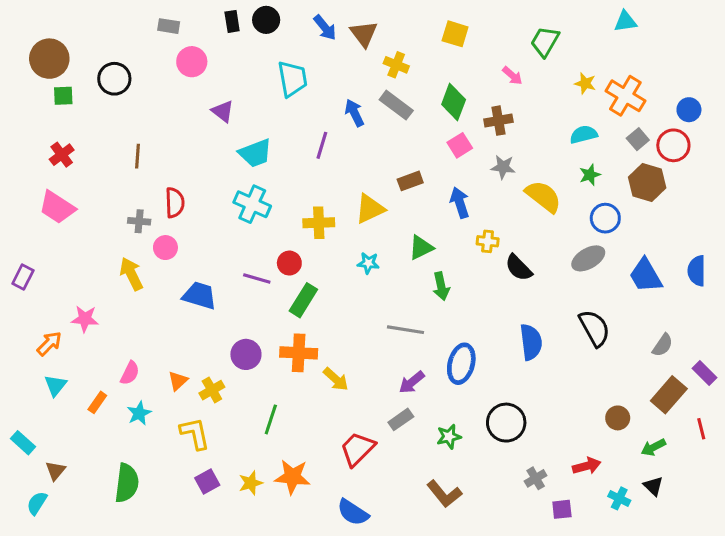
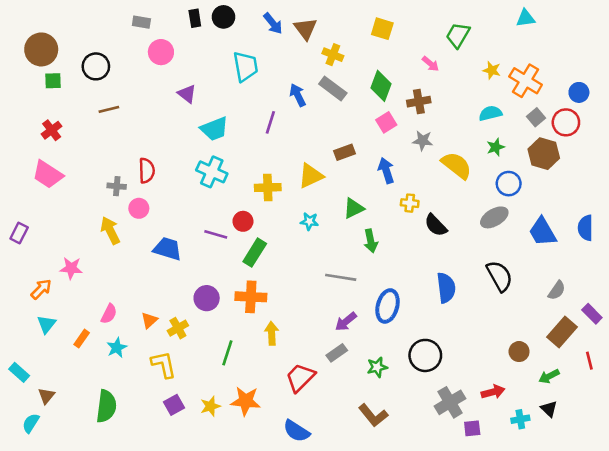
brown line: (138, 156) -> (109, 109), moved, turned 72
yellow arrow: (336, 379) -> (272, 333), moved, turned -135
gray cross: (536, 478) -> (450, 402), size x1.6
cyan cross: (619, 498) -> (520, 419), turned -36

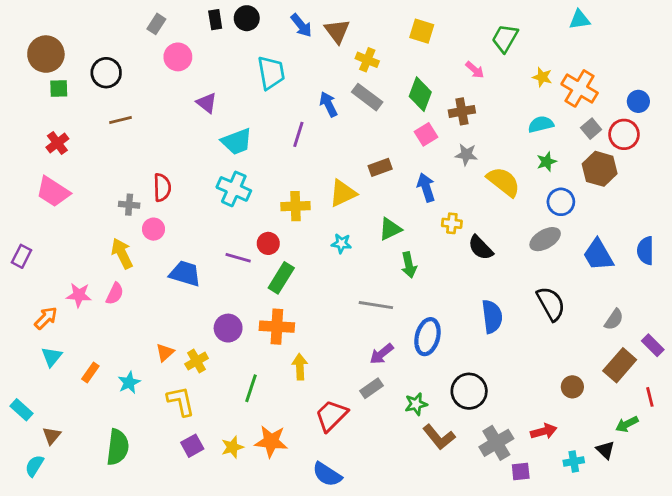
gray rectangle: (141, 22) -> (156, 24), turned -66
pink semicircle: (109, 314) -> (115, 294), moved
green arrow: (549, 376) -> (627, 424), moved
brown L-shape: (373, 415) -> (439, 437), moved

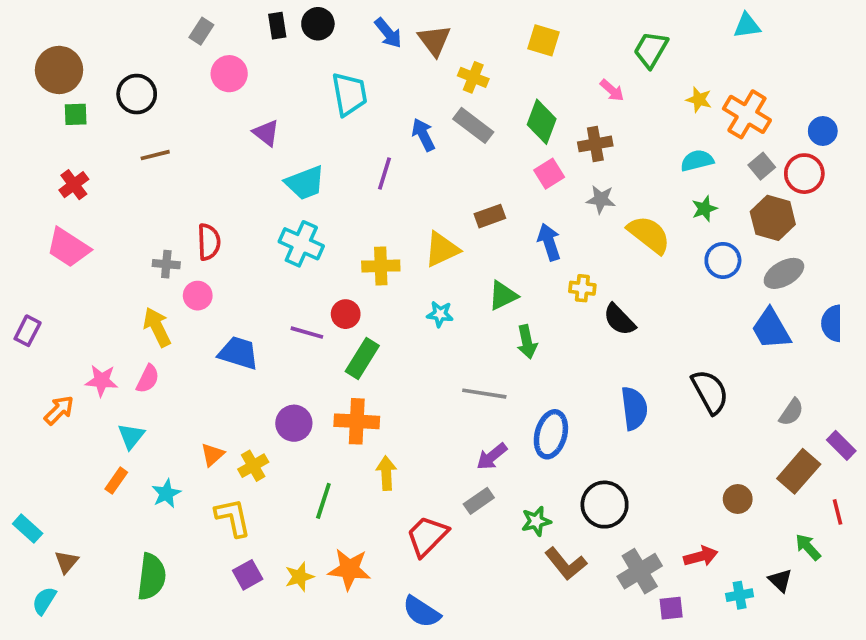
gray ellipse: (545, 239) -> (784, 273), moved
cyan triangle: (52, 357) -> (131, 436), moved
green arrow: (627, 424) -> (808, 547), turned 75

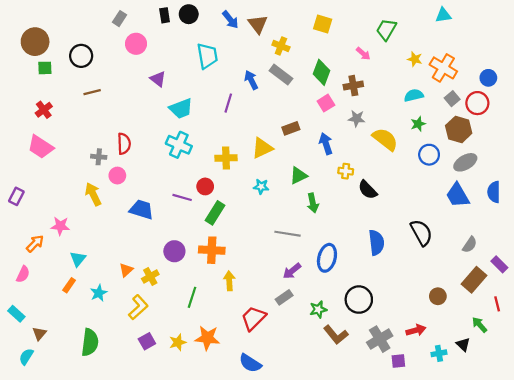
pink semicircle: (148, 379) -> (23, 274), moved
yellow L-shape: (233, 518) -> (138, 307), turned 60

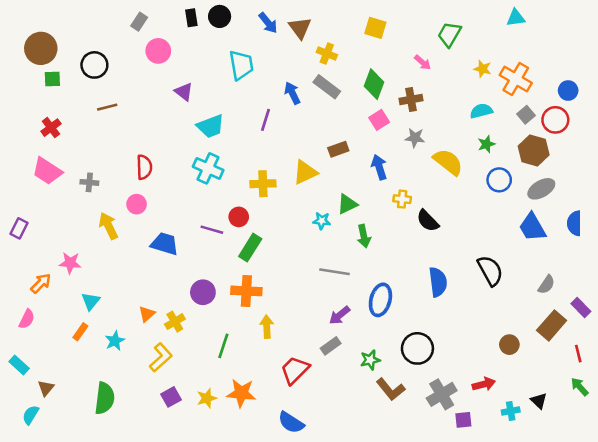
gray cross: (99, 157) -> (89, 182), moved
cyan star: (261, 186) -> (322, 221), moved
green arrow: (480, 325) -> (580, 387), moved

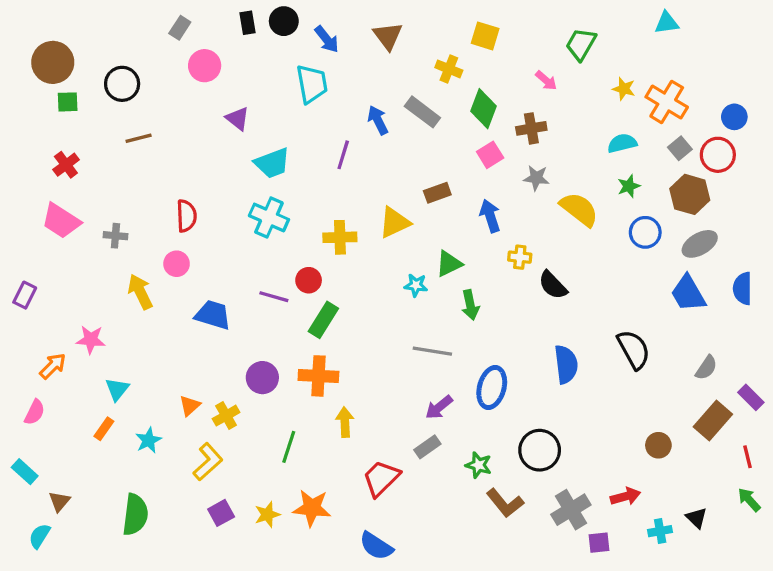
blue arrow: (268, 23) -> (327, 39), moved
yellow cross: (327, 53) -> (449, 69), moved
green star: (370, 360) -> (479, 465), turned 30

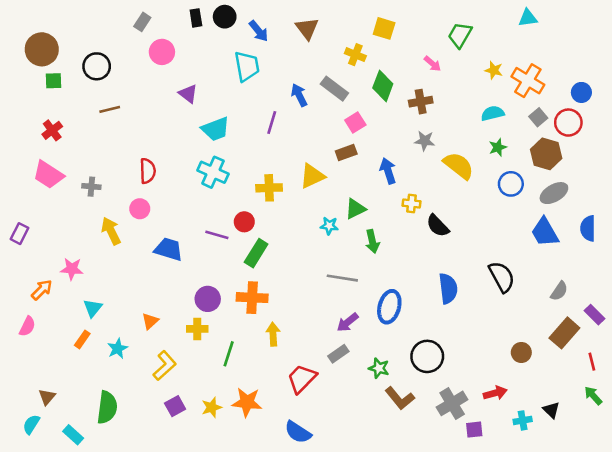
pink square: (490, 155) -> (355, 123), moved
yellow cross: (226, 416) -> (197, 329), moved, turned 30
cyan rectangle: (25, 472) -> (73, 435), moved

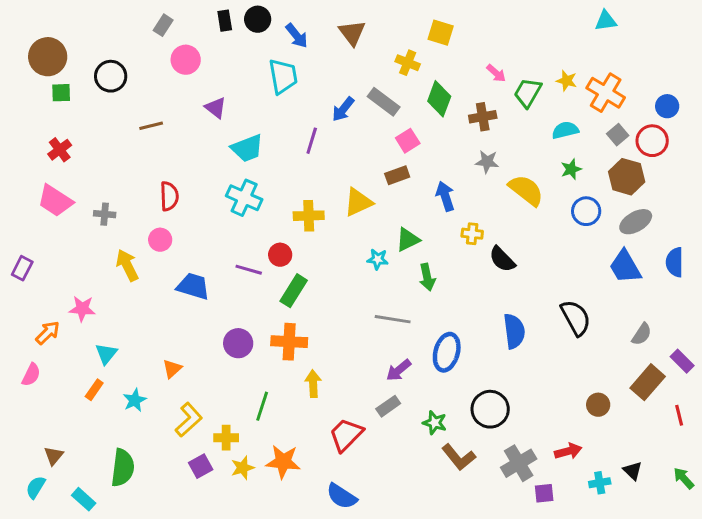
green trapezoid: (460, 35) -> (528, 93), moved
blue arrow: (299, 95) -> (343, 109), turned -115
brown line: (110, 109) -> (151, 126), moved
yellow cross: (197, 329) -> (226, 438), moved
green arrow: (593, 396) -> (684, 478), moved

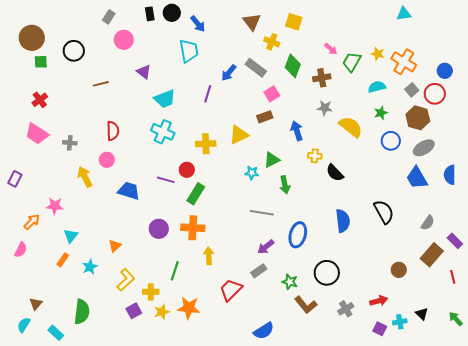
brown triangle: (352, 33) -> (252, 22), moved
gray cross: (519, 463) -> (346, 309), size x0.7
purple square: (544, 493) -> (380, 329), moved, turned 32
blue semicircle: (342, 496) -> (264, 331), moved, turned -65

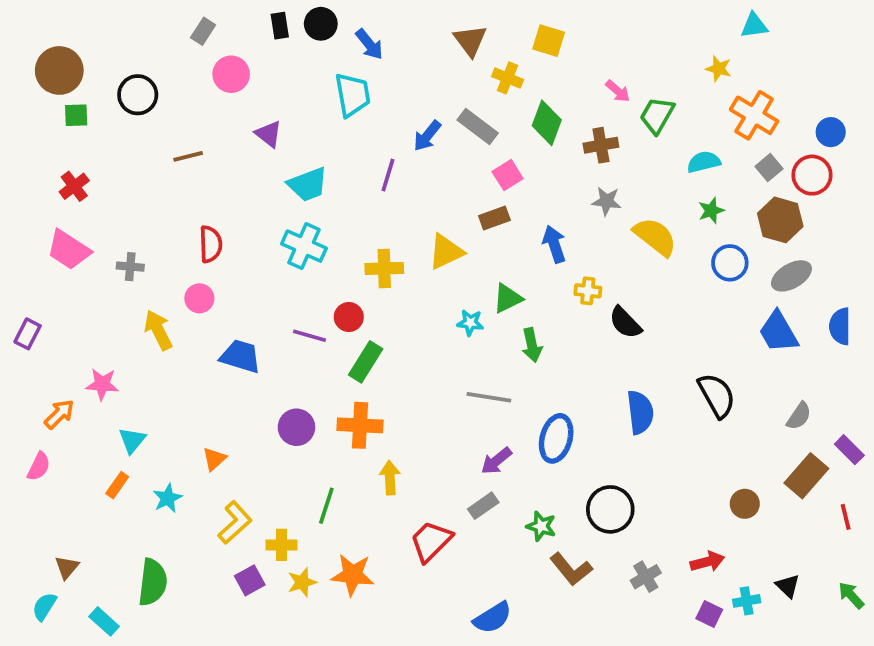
yellow star: (378, 54) -> (719, 69), moved

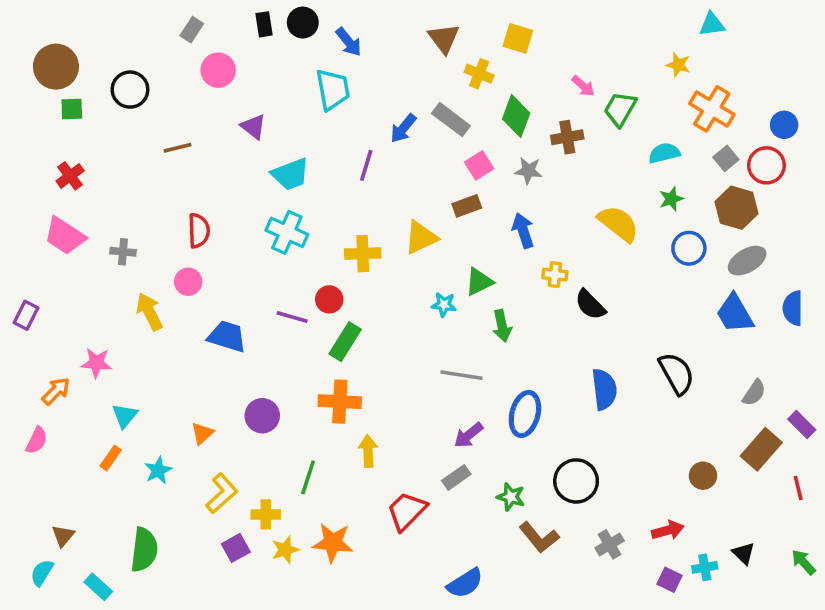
gray star: (607, 201) -> (528, 171), moved
purple circle: (296, 427) -> (262, 416), moved

